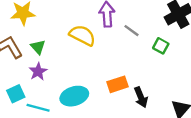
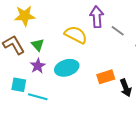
cyan square: (16, 94) -> (19, 85), turned 35
cyan ellipse: (74, 96) -> (67, 68), moved

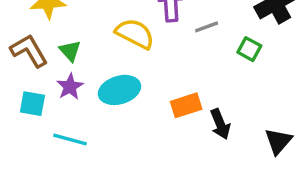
gray line: (118, 31) -> (207, 27), turned -56
cyan square: (19, 85) -> (32, 104), moved

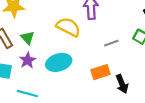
gray line: (207, 27) -> (111, 43), moved

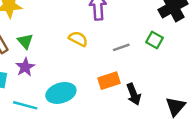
yellow semicircle: (68, 27) -> (78, 39), moved, size x0.7
cyan ellipse: (59, 62) -> (61, 93), moved

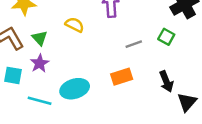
yellow semicircle: (78, 39) -> (75, 25), moved
black arrow: (134, 94) -> (166, 81), moved

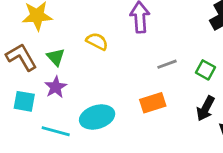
green square: (166, 37) -> (206, 70), moved
black arrow: (166, 81) -> (206, 108), turned 50

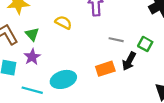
gray line: (167, 64) -> (116, 40), turned 32
black arrow: (206, 108) -> (129, 61), moved

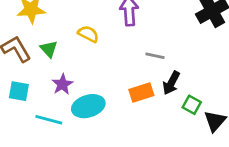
green square: (145, 44) -> (192, 105), moved
purple star: (32, 57) -> (62, 84), moved

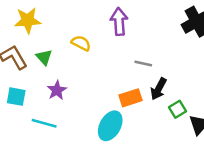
green square: (192, 105) -> (178, 109), turned 30
cyan ellipse: (88, 106) -> (110, 126), moved, turned -44

